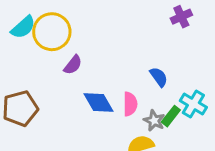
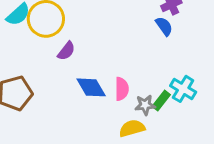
blue semicircle: (159, 77) -> (164, 26), moved
gray star: (154, 121) -> (145, 105), turned -30

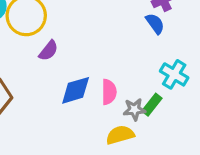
blue diamond: (91, 87) -> (76, 90), turned -76
cyan cross: (183, 89) -> (174, 74), moved

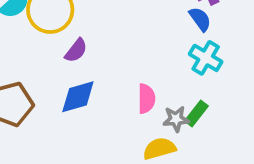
cyan cross: (174, 74) -> (206, 58), moved
blue diamond: (76, 90) -> (78, 97), moved

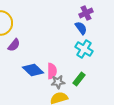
blue diamond: (78, 97) -> (33, 70), moved, turned 60
gray star: (176, 119) -> (58, 82), moved

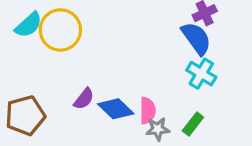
blue semicircle: (81, 28) -> (196, 38), size x1.5
purple semicircle: (14, 45) -> (84, 99), moved

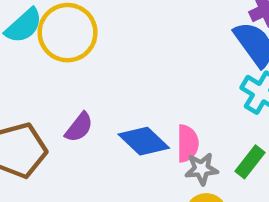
purple semicircle: (84, 99) -> (79, 127), moved

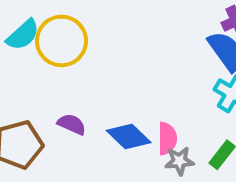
purple semicircle: (79, 127) -> (72, 124), turned -104

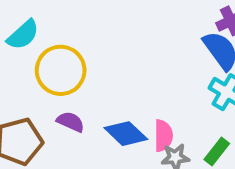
yellow circle: (62, 41) -> (61, 70), moved

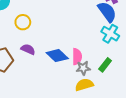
yellow circle: (61, 70) -> (23, 22), size x0.6

